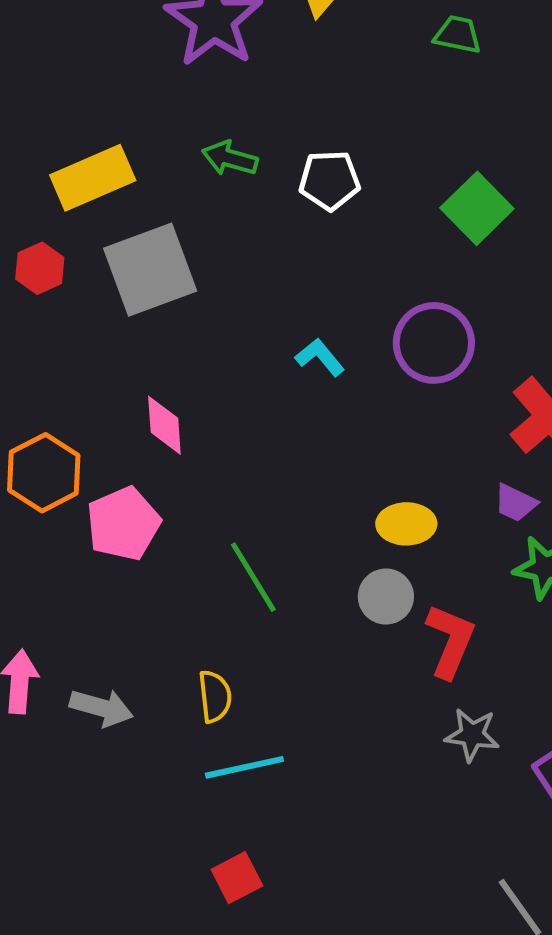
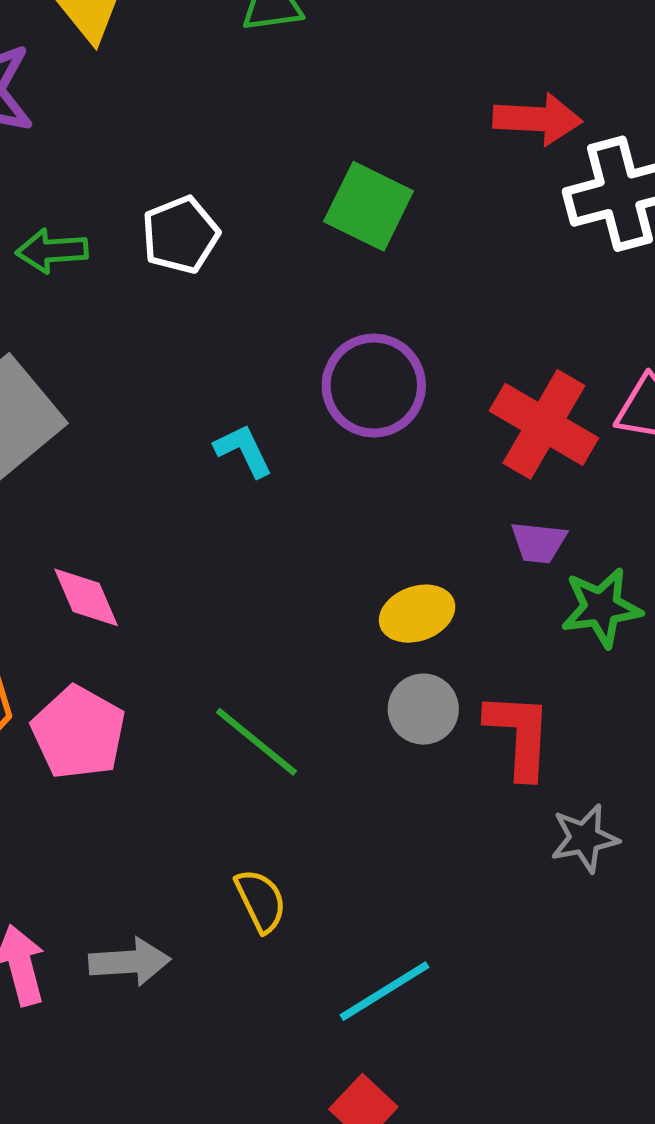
cyan L-shape: (320, 357) -> (243, 451), turned 33
cyan line: (244, 767) -> (384, 991), moved

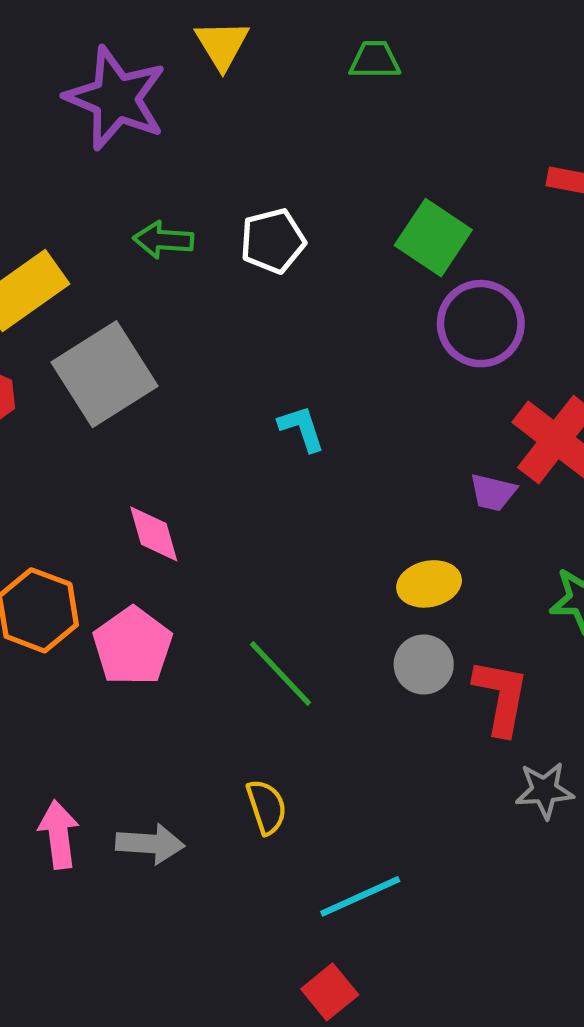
purple circle: (374, 386) -> (481, 324), moved
purple trapezoid: (539, 542) -> (493, 492), moved

